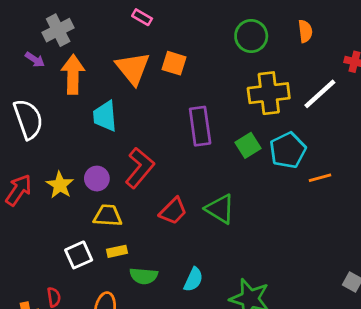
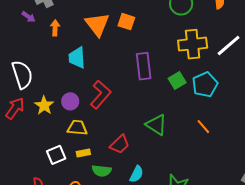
orange arrow: (73, 74) -> (55, 28), size x0.6
white semicircle: (28, 119) -> (22, 75), moved
orange line: (320, 178) -> (203, 127), moved, turned 63
red trapezoid: (173, 211) -> (120, 144), moved

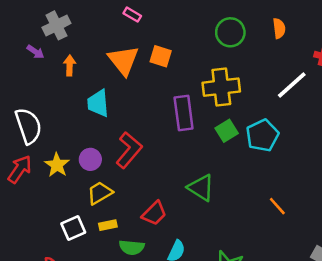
yellow cross: (193, 44) -> (221, 87), moved
orange line: (203, 127) -> (277, 206), moved
yellow trapezoid: (77, 128) -> (100, 193), turned -35

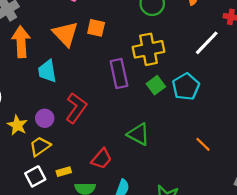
orange arrow: (70, 65) -> (21, 42), size x1.8
yellow trapezoid: (100, 193) -> (40, 146), moved

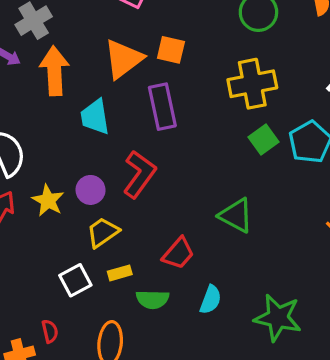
orange triangle: (65, 34) -> (123, 59), turned 36
purple rectangle: (119, 73) -> (162, 107), moved
yellow trapezoid: (40, 146) -> (103, 232), moved

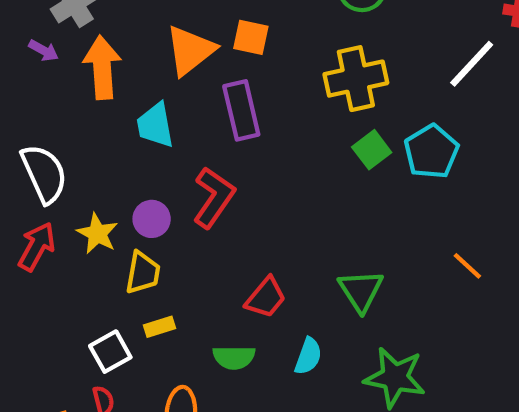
green triangle: (236, 215) -> (361, 291), moved, turned 30
yellow trapezoid: (103, 232) -> (143, 273), moved, turned 136
yellow rectangle: (120, 273) -> (159, 327), moved
white square: (75, 280) -> (110, 352), moved

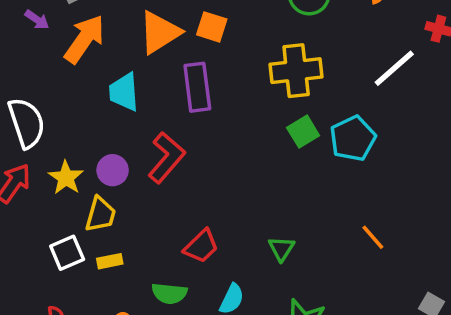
orange arrow: (102, 67) -> (85, 39), turned 33
green triangle: (361, 291) -> (281, 249), size x0.7
white square: (110, 352) -> (67, 253), moved

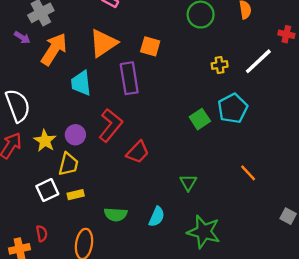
orange square: (212, 27) -> (150, 46), moved
yellow cross: (296, 71) -> (220, 65), moved, size x0.5
green square: (303, 132) -> (200, 119), moved
red trapezoid: (201, 246) -> (138, 152), moved

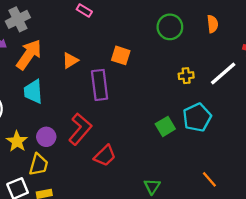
orange triangle: (103, 43) -> (70, 60), moved, size x0.6
cyan trapezoid: (81, 83) -> (33, 92), moved

